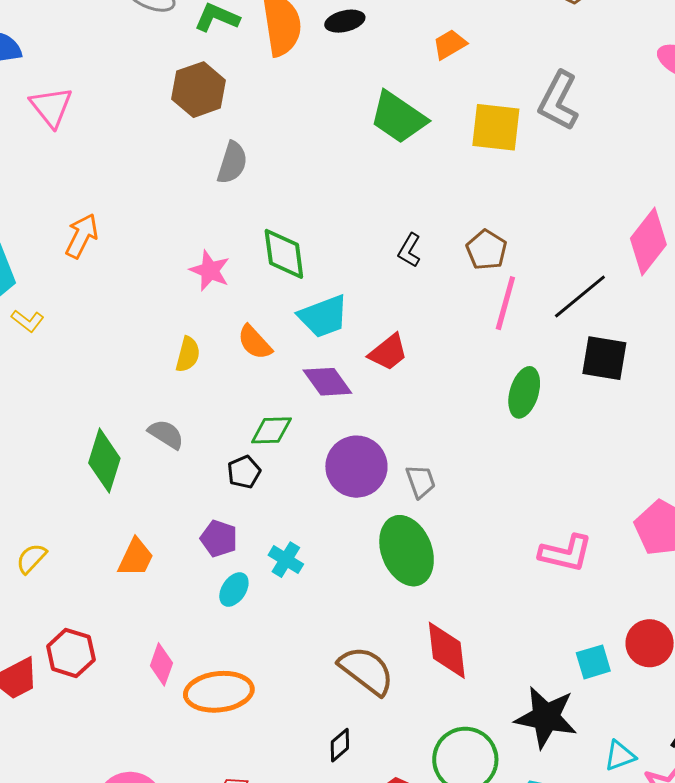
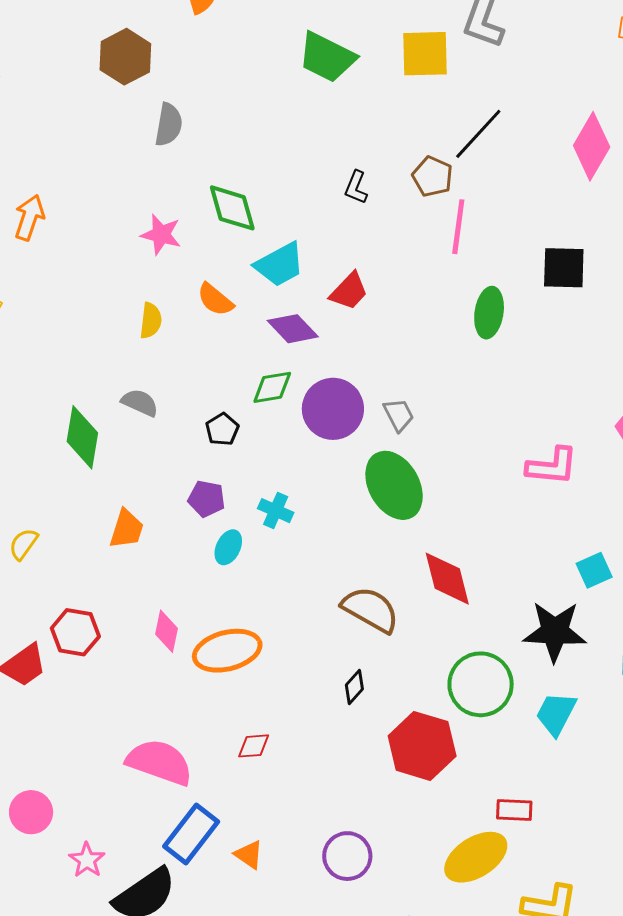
black line: (580, 297) -> (478, 134), moved
green diamond: (271, 430) -> (272, 387), moved

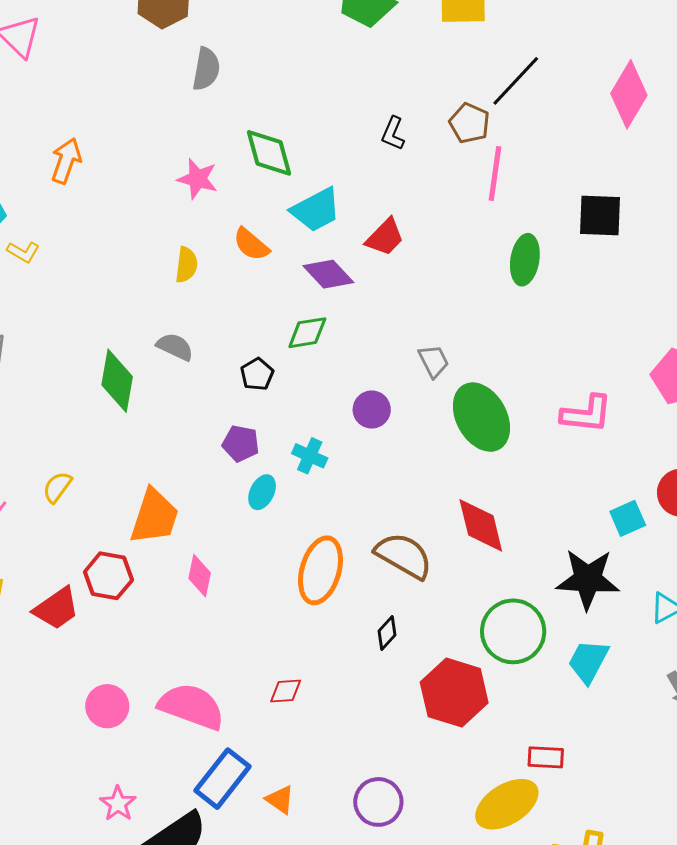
purple circle: (333, 409) -> (372, 410), moved, size x0.6
green ellipse: (394, 485) -> (481, 417), moved
orange trapezoid: (127, 529) -> (154, 517), moved, size x1.4
orange ellipse: (227, 651) -> (321, 570), moved, turned -60
pink circle: (31, 812) -> (107, 706), moved

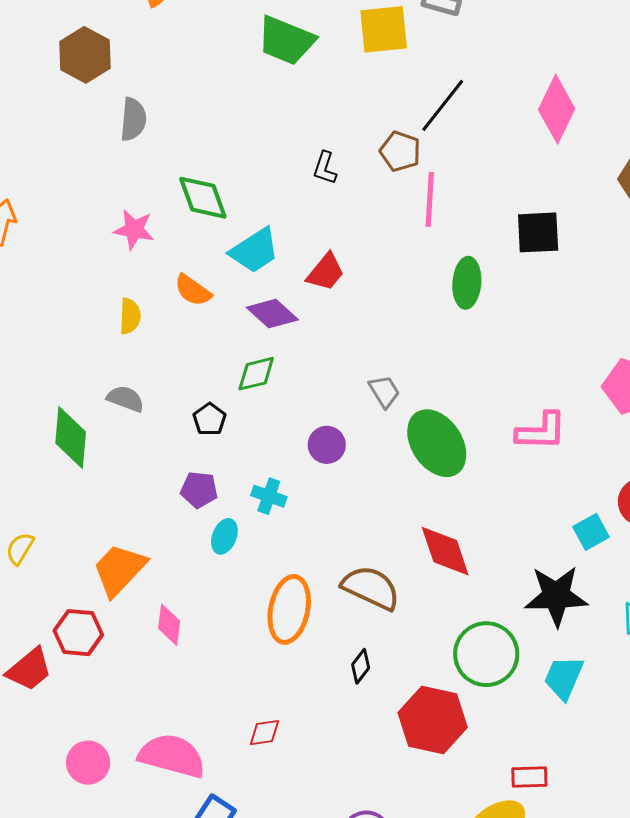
orange trapezoid: (154, 517) -> (119, 570), turned -150

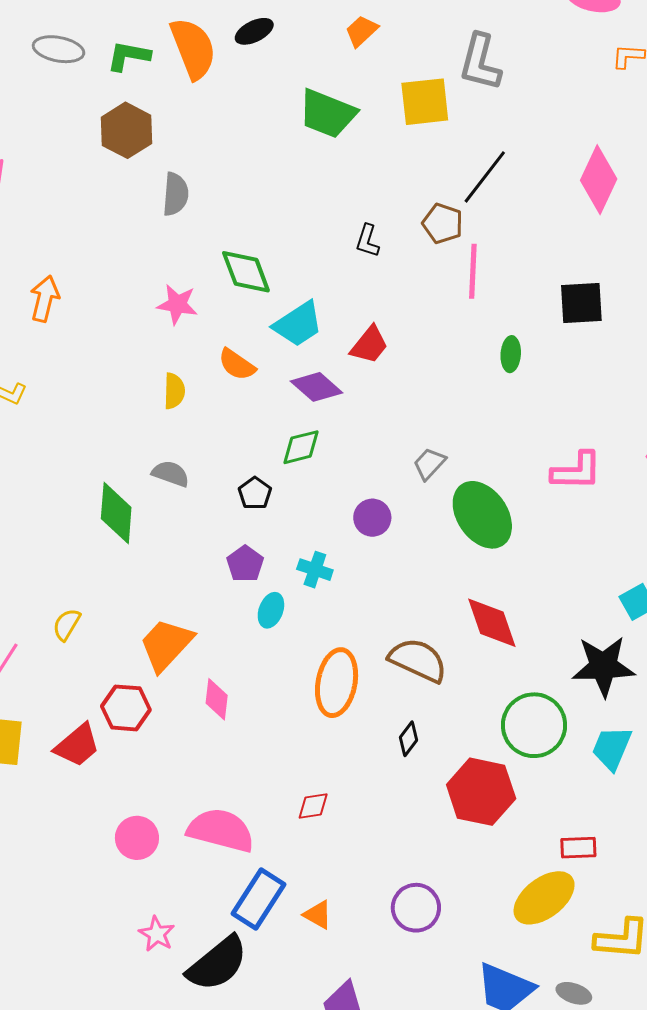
green ellipse: (467, 283) -> (511, 354), size x0.7
gray trapezoid: (384, 392) -> (429, 464), turned -105
pink L-shape: (541, 431) -> (576, 471), moved
purple pentagon: (199, 490) -> (245, 564), turned 30

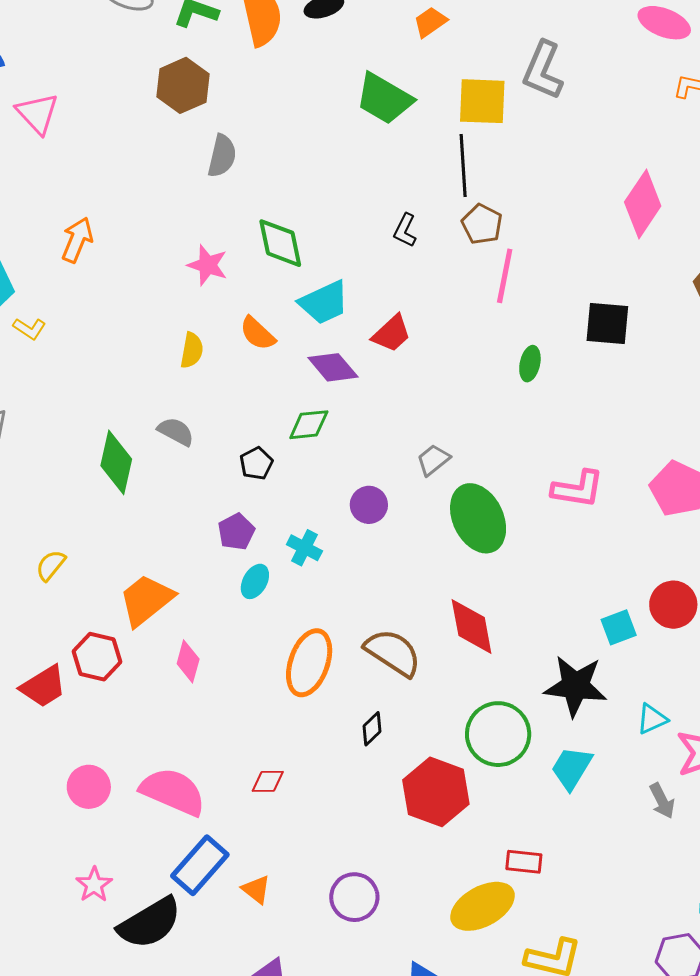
black line: (485, 177) -> (463, 165), moved, turned -50

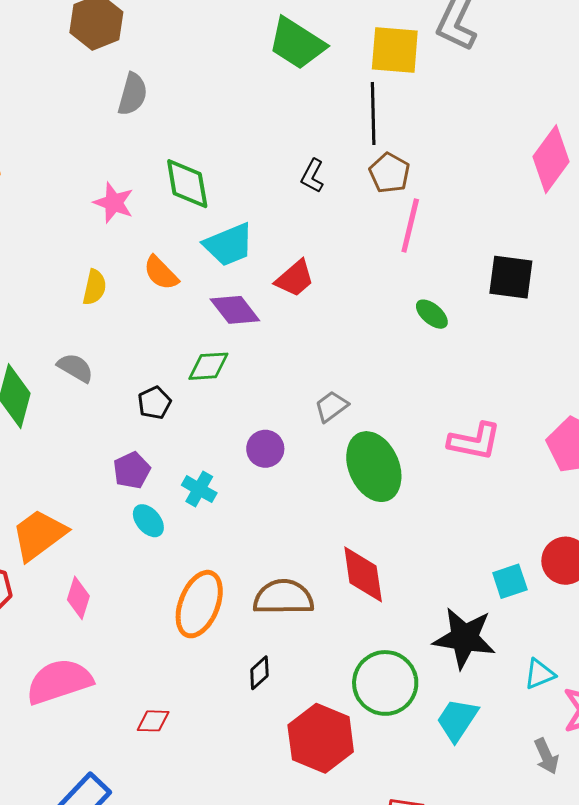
green ellipse: (530, 364) -> (432, 314), turned -64
cyan ellipse: (255, 581) -> (148, 521), turned -72
brown semicircle: (393, 653) -> (283, 597), turned -36
pink semicircle: (173, 792) -> (59, 681), moved, turned -44

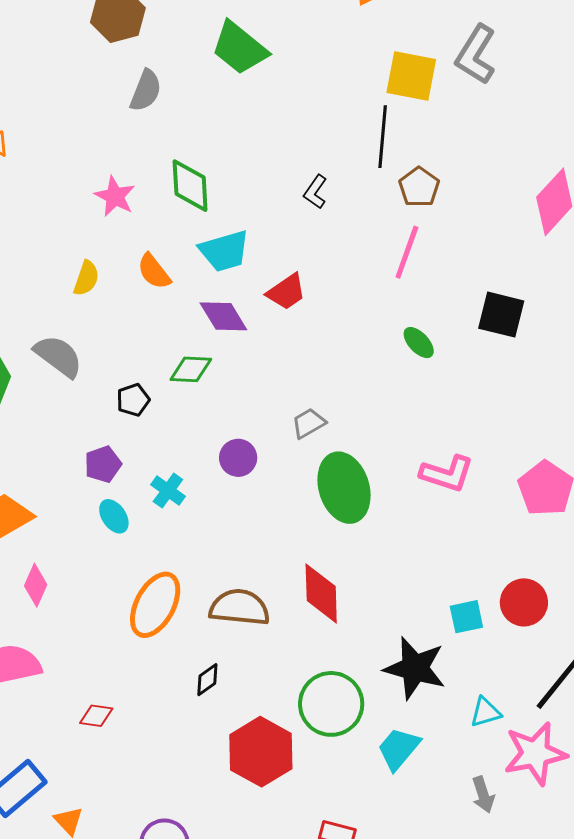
green trapezoid: (297, 43) -> (239, 48), moved
brown pentagon: (390, 173) -> (419, 187), moved
gray semicircle: (75, 368) -> (58, 356), size x1.4

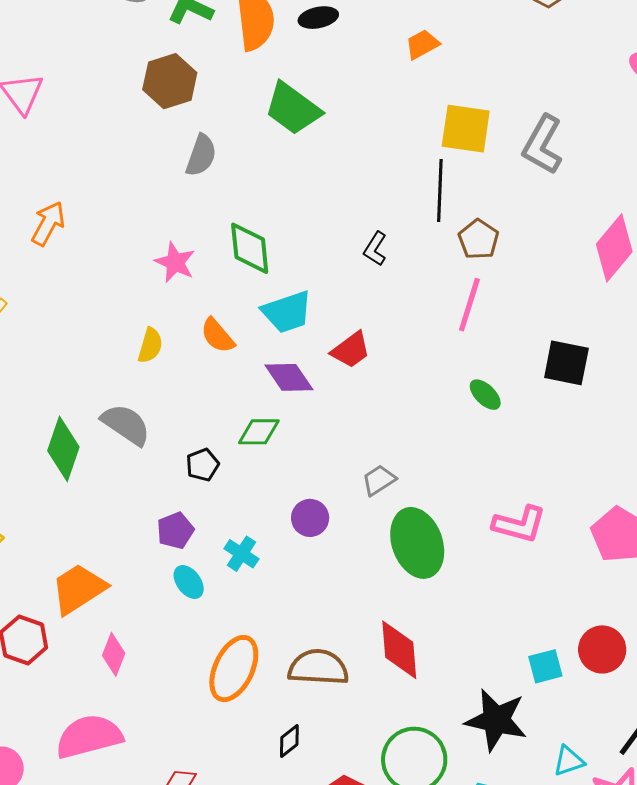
gray L-shape: (476, 55) -> (543, 145), moved

